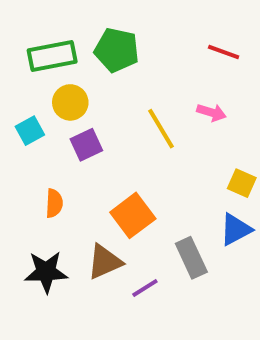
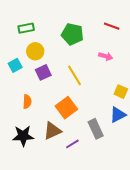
green pentagon: (117, 50) -> (72, 34), moved
green rectangle: (52, 56) -> (26, 28), size x0.7
yellow line: (161, 129) -> (74, 75), moved

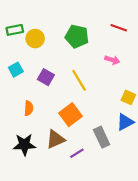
green rectangle: (26, 28) -> (15, 30), moved
yellow circle: (35, 51) -> (35, 39), moved
purple square: (43, 72) -> (46, 77), turned -35

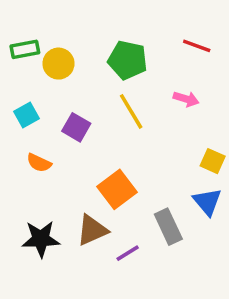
yellow line: (79, 80) -> (131, 111), moved
orange semicircle: (29, 108) -> (39, 163), moved, turned 112
blue triangle: (125, 122) -> (207, 202), turned -42

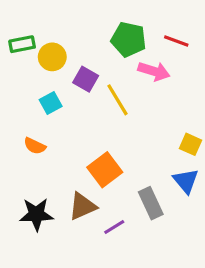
green pentagon: (128, 60) -> (129, 39), moved
pink arrow: (186, 99) -> (154, 71), moved, size x1.4
cyan square: (27, 115) -> (51, 103), moved
purple square: (76, 127) -> (86, 79), moved

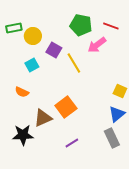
pink arrow: (154, 71) -> (97, 45), turned 126
blue triangle: (186, 181) -> (117, 114), turned 30
gray rectangle: (151, 203) -> (112, 138), moved
brown triangle: (82, 206) -> (43, 118), moved

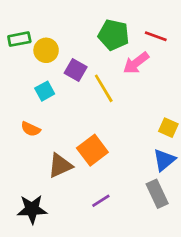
black star: (23, 135) -> (32, 209), moved

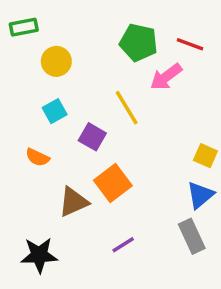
green rectangle: (19, 39) -> (24, 27), moved
purple square: (76, 70) -> (92, 137), moved

